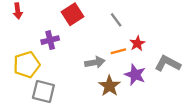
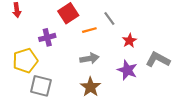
orange line: (118, 51) -> (89, 30), moved
brown star: (109, 86) -> (90, 87), moved

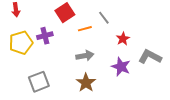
yellow pentagon: (25, 61) -> (21, 43), moved
gray square: (41, 86) -> (39, 82), turned -35

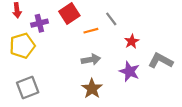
purple cross: (45, 36) -> (39, 23), moved
gray square: (39, 82) -> (28, 87), moved

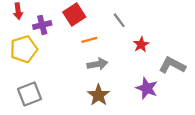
orange line: (91, 31) -> (89, 40), moved
purple star: (129, 71) -> (147, 88), moved

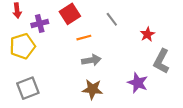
red star: (141, 45) -> (147, 34), moved
gray L-shape: (172, 65) -> (161, 61), turned -90
brown star: (99, 95) -> (92, 89), turned -30

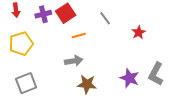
purple cross: (40, 24) -> (43, 14), moved
gray arrow: (91, 60) -> (74, 61), moved
gray L-shape: (161, 61) -> (156, 74), moved

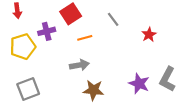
purple cross: (43, 14) -> (47, 31), moved

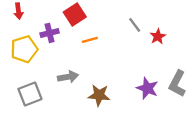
gray line: (113, 19) -> (135, 25), moved
gray arrow: (79, 65) -> (68, 77), moved

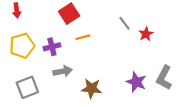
purple cross: (50, 33) -> (52, 47), moved

